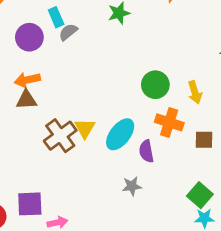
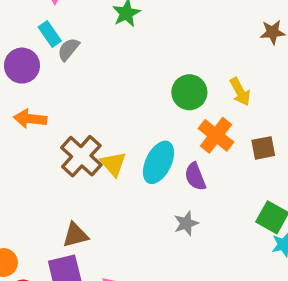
orange arrow: (27, 80) -> (30, 119), turned 30
brown triangle: (26, 100) -> (75, 235), moved
orange cross: (169, 122) -> (216, 135), turned 32
brown cross: (60, 136) -> (81, 156), moved

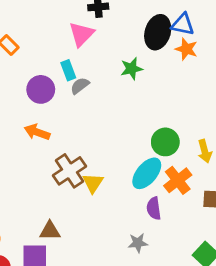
cyan ellipse: (159, 162) -> (147, 173), moved

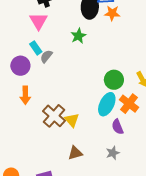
orange arrow: (37, 132) -> (25, 95), turned -96
brown triangle: (50, 231) -> (75, 153), moved

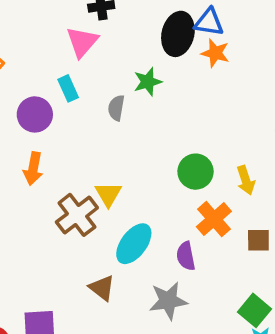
gray semicircle: (46, 56) -> (116, 108), moved, turned -40
cyan ellipse: (107, 104) -> (134, 244), moved
yellow triangle: (72, 120) -> (108, 194), moved
brown triangle: (75, 153) -> (102, 288), turned 42
gray star: (113, 153) -> (168, 301), size x1.5

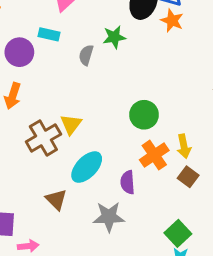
cyan rectangle: (68, 88) -> (49, 34), turned -60
yellow arrow: (246, 180) -> (184, 146), moved
brown square: (258, 240) -> (188, 177), turned 30

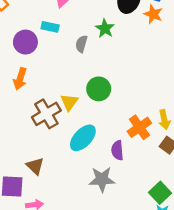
green star: (114, 37) -> (105, 28), turned -30
green circle: (144, 115) -> (99, 89), moved
brown triangle: (56, 200) -> (35, 166), moved

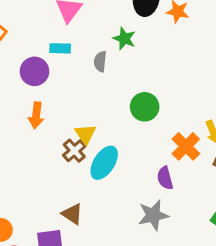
green circle: (99, 89) -> (145, 107), moved
yellow triangle: (69, 102) -> (85, 134), moved
brown cross: (46, 114) -> (74, 151), size x0.7
cyan ellipse: (83, 138) -> (104, 163), moved

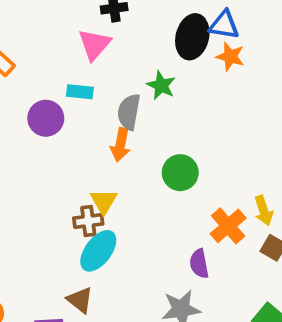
gray semicircle: (100, 61) -> (129, 112), size x1.4
orange arrow: (36, 115) -> (120, 145), moved
brown cross: (74, 151) -> (88, 221), turned 30
cyan ellipse: (104, 163) -> (98, 251), moved

